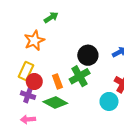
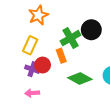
green cross: (80, 76) -> (71, 38), moved
red circle: (34, 81) -> (43, 65), moved
green diamond: (55, 103) -> (80, 78), moved

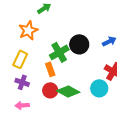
red circle: (43, 65) -> (50, 90), moved

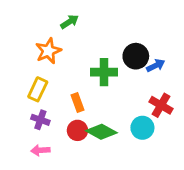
black circle: (79, 44) -> (136, 56), moved
green cross: (59, 52) -> (104, 72), moved, turned 30

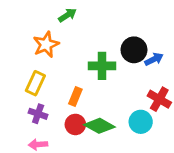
orange rectangle: (77, 103) -> (75, 96), turned 42

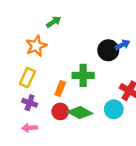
blue arrow: (154, 59) -> (122, 45), moved
green cross: (102, 66) -> (83, 75), moved

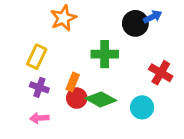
orange star: (36, 46) -> (63, 18), moved
orange rectangle: (60, 89) -> (73, 82), moved
cyan circle: (114, 109) -> (142, 107), moved

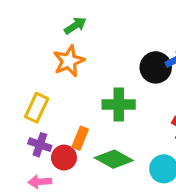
red circle: (77, 98) -> (64, 158), moved

